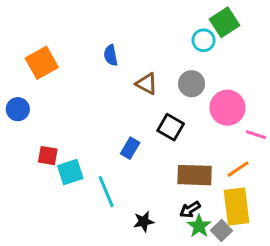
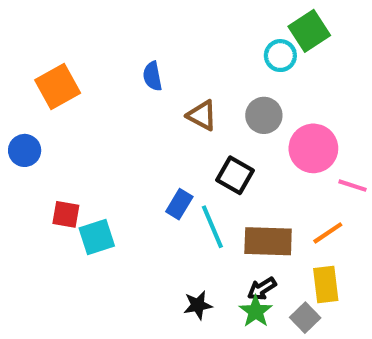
cyan line: (106, 192) -> (212, 227), moved
yellow rectangle: (236, 207) -> (326, 285), size x0.7
green star: (199, 226) -> (256, 311), moved

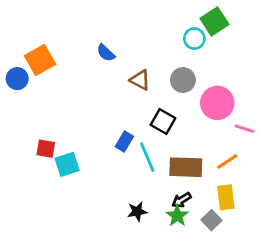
blue semicircle: (152, 76) -> (106, 53), turned -36
blue circle: (25, 150) -> (17, 79), moved

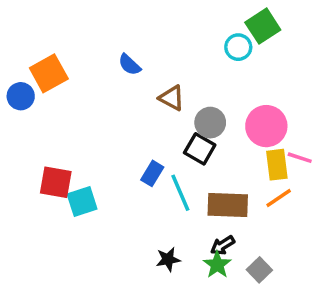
gray circle: (183, 80) -> (210, 123), moved
red square: (46, 149) -> (56, 182), size x1.4
yellow rectangle: (226, 197) -> (277, 165), moved

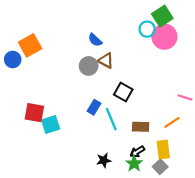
blue semicircle: (129, 65) -> (95, 40), moved
gray circle: (210, 123) -> (89, 66), moved
pink circle: (266, 126) -> (164, 37), moved
yellow rectangle: (277, 165) -> (163, 149), moved
brown rectangle: (228, 205) -> (141, 127), size x0.7

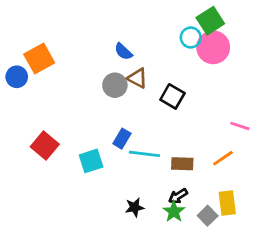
black square: (123, 92) -> (172, 96), moved
red square: (34, 113) -> (45, 146), turned 30
cyan line: (111, 119) -> (144, 154), turned -60
cyan square: (51, 125) -> (91, 161), moved
yellow rectangle: (163, 149) -> (227, 203), moved

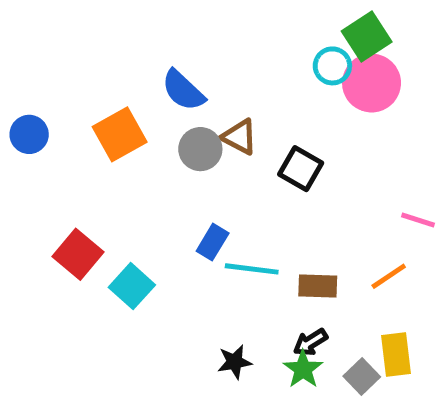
blue semicircle: (123, 52) -> (183, 90), moved, size x1.4
orange square: (39, 59) -> (120, 134), moved
cyan square: (91, 161) -> (132, 286), moved, turned -30

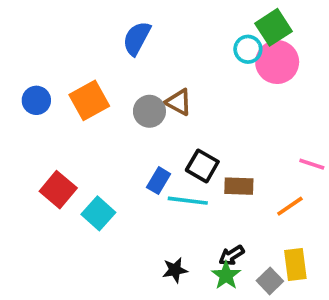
blue semicircle: (183, 90) -> (137, 38), moved, turned 75
blue circle: (29, 134) -> (36, 100), moved
black square: (301, 169) -> (202, 166), moved
brown rectangle: (318, 286) -> (239, 186), moved

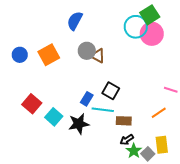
cyan circle: (248, 49) -> (136, 27), size x1.5
gray circle: (149, 111) -> (87, 51), moved
brown rectangle: (239, 186) -> (124, 121), moved
black star: (175, 270) -> (79, 124), moved, size x1.5
green star: (226, 275) -> (134, 151), moved

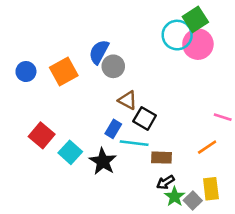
blue semicircle: (75, 21) -> (99, 52), moved
brown triangle: (98, 56) -> (128, 100), moved
black star: (79, 124) -> (103, 161), turned -30

